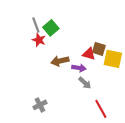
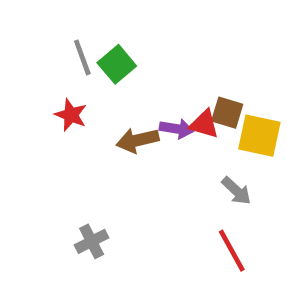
red star: (39, 40) -> (71, 115), moved
purple arrow: (79, 68) -> (177, 129), moved
gray arrow: (85, 83) -> (236, 191), moved

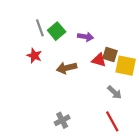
purple arrow: (177, 129) -> (86, 37), moved
gray cross: (92, 241) -> (62, 120), moved

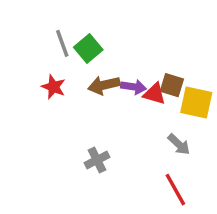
purple arrow: (86, 37) -> (134, 87), moved
brown arrow: (67, 68) -> (104, 85), moved
gray cross: (62, 120) -> (97, 160), moved

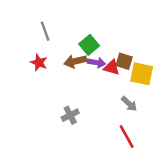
green square: (88, 49) -> (89, 45), moved

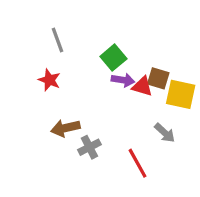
brown arrow: (75, 61) -> (65, 128), moved
red line: (127, 136) -> (137, 163), moved

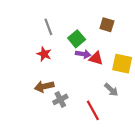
gray line: (57, 40) -> (48, 27), moved
brown square: (158, 78) -> (107, 25), moved
red star: (49, 80) -> (44, 54), moved

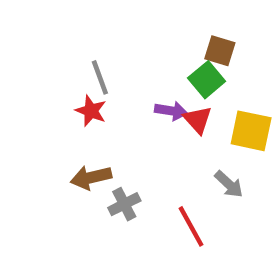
gray line: (48, 27) -> (100, 77), moved
green square: (77, 39) -> (207, 80), moved
red triangle: (96, 58) -> (198, 120), turned 32

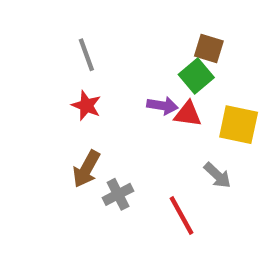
gray line: (100, 77) -> (86, 55), moved
red triangle: (198, 120) -> (188, 114), turned -40
brown arrow: (91, 177) -> (86, 169), turned -48

